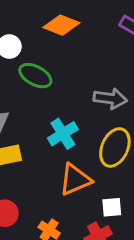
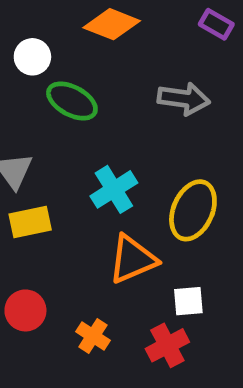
gray arrow: (110, 99) -> (184, 99), moved

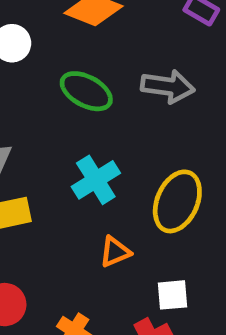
green ellipse: (72, 101) -> (86, 91), moved
orange triangle: (132, 259) -> (115, 252), size x0.6

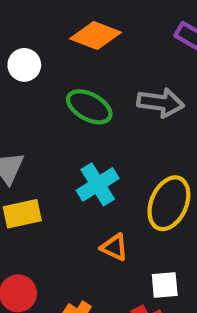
orange triangle: (115, 252) -> (114, 247), turned 48

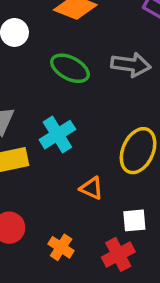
cyan cross: (98, 184) -> (57, 135), moved

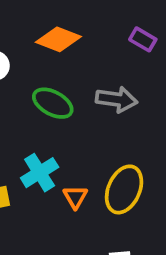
orange triangle: (91, 188) -> (75, 197), moved, turned 35

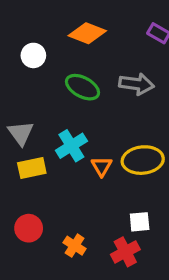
yellow ellipse: (124, 189) -> (143, 160), turned 60

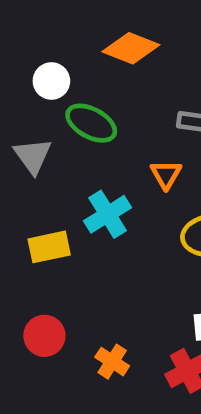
green ellipse: (83, 87) -> (91, 123), moved
gray triangle: (21, 133) -> (33, 156), moved
orange triangle: (102, 166) -> (166, 175), moved

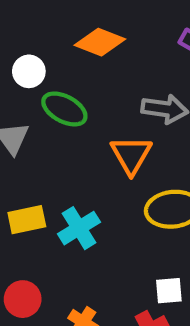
orange triangle: (166, 175) -> (131, 155), size x1.5
cyan cross: (108, 214) -> (79, 228), moved

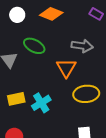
white circle: (29, 71) -> (17, 15), moved

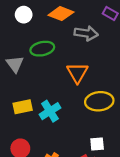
green ellipse: (34, 46) -> (42, 49), turned -40
gray arrow: (82, 46) -> (86, 33), moved

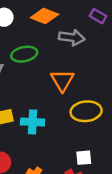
cyan cross: (50, 111) -> (33, 122), turned 35

